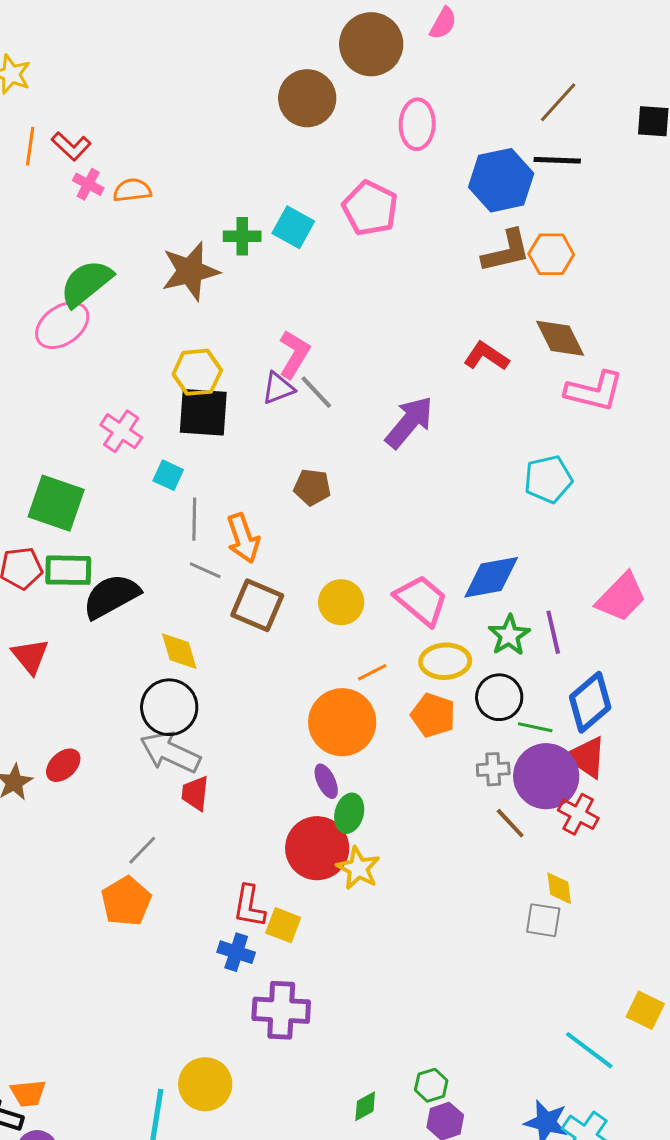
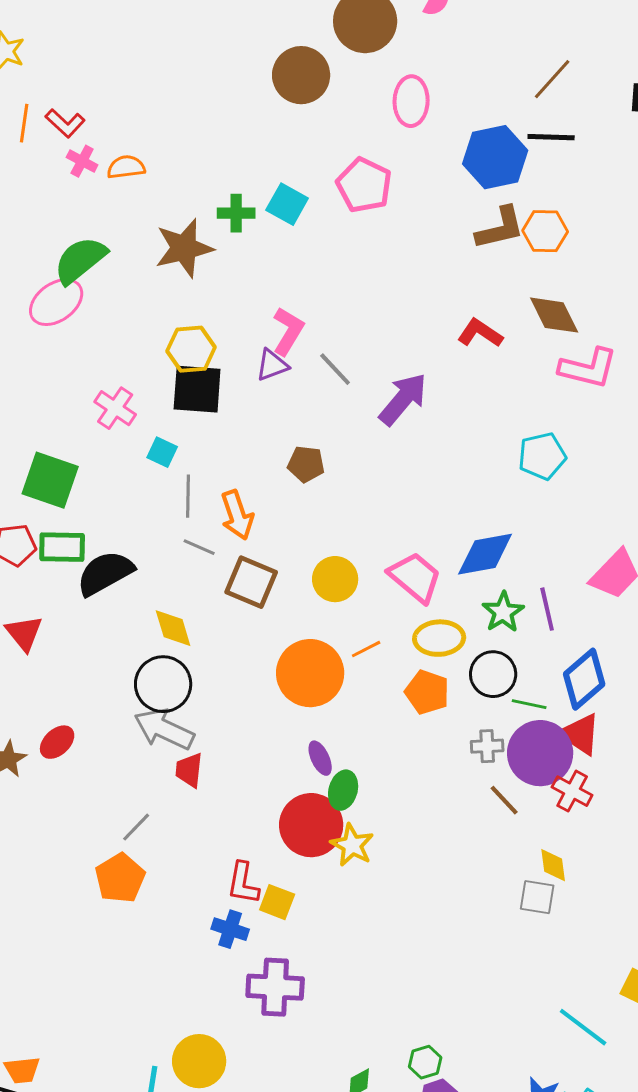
gray line: (316, 392) -> (335, 369), moved
orange circle: (342, 722) -> (310, 673), moved

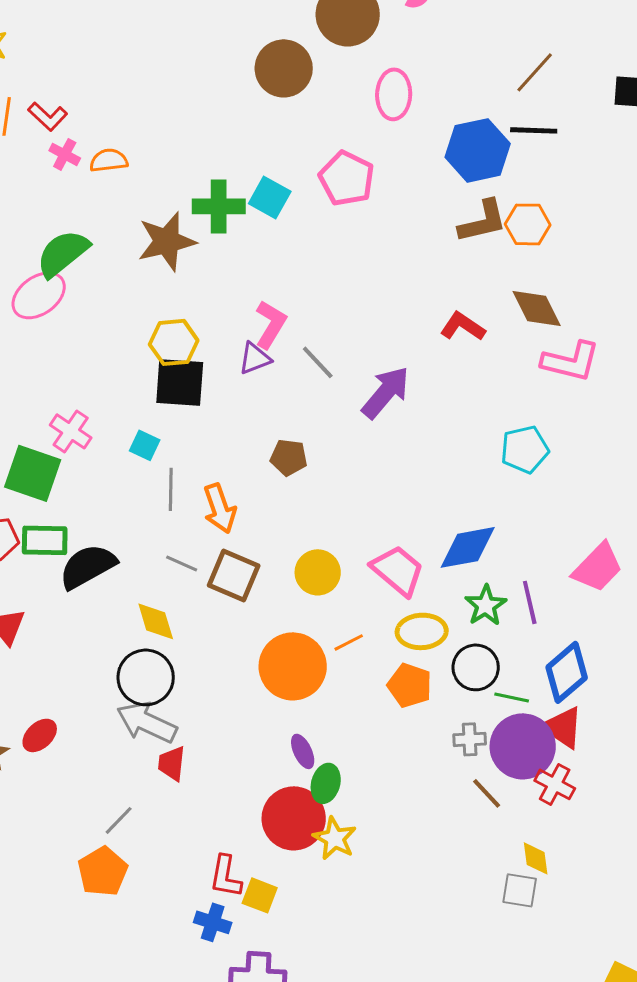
green cross: (236, 213) -> (219, 206), size x1.4
pink cross: (115, 408) -> (71, 431), moved
gray line: (199, 547) -> (182, 563), moved

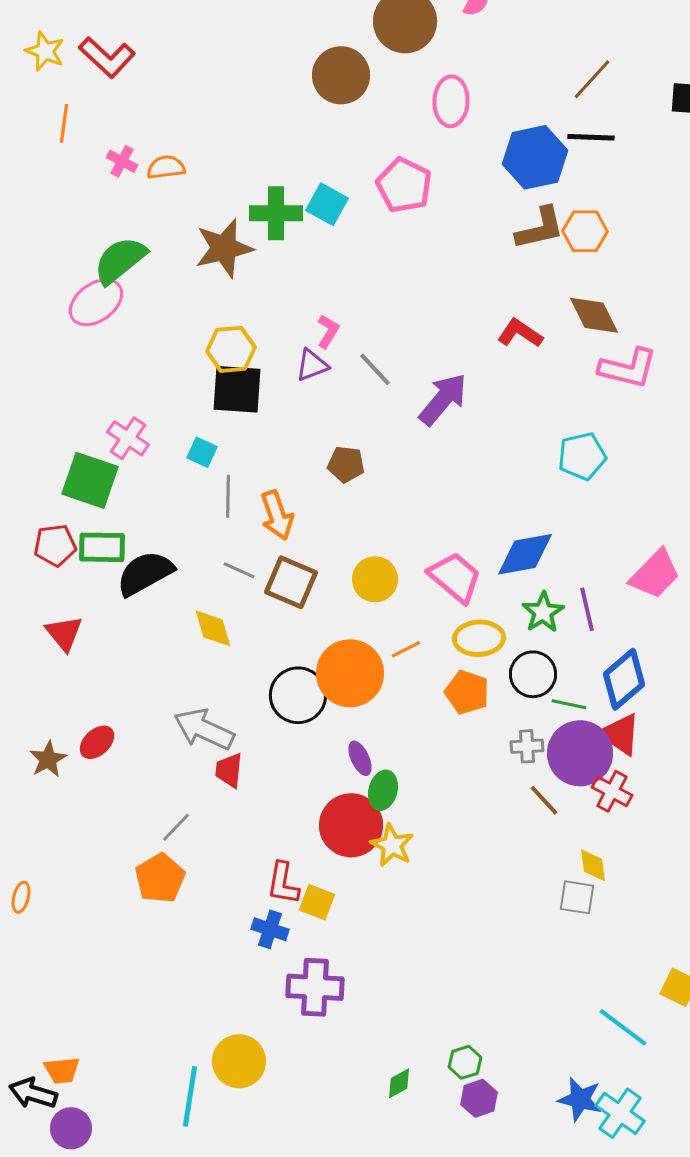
red L-shape: (48, 116) -> (107, 57), moved, size x1.4
pink L-shape: (271, 324) -> (328, 331), size x0.7
black circle: (146, 677) -> (298, 695), moved

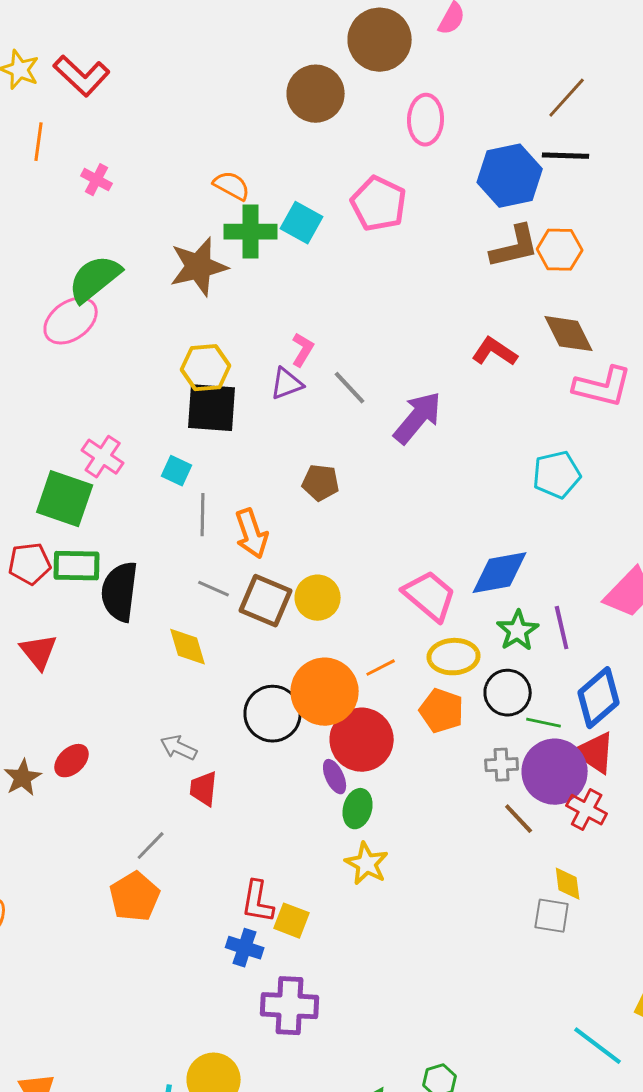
orange semicircle: (166, 167) -> (232, 186), moved, turned 36
black semicircle: (145, 573) -> (120, 592), turned -54
yellow circle: (375, 579) -> (318, 598), moved
gray arrow: (204, 729) -> (179, 748), size x0.6
red circle: (351, 825) -> (362, 740), moved

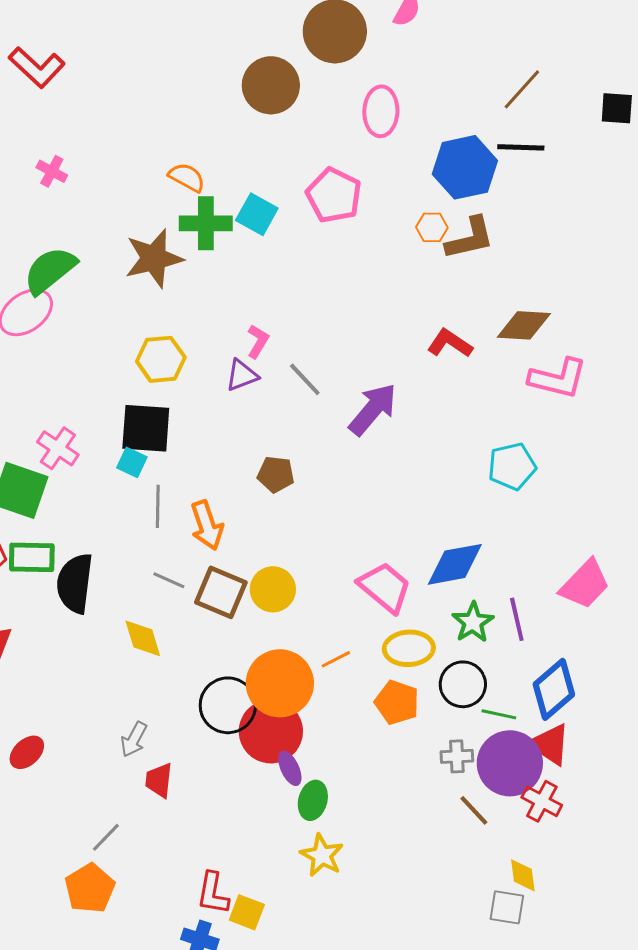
orange hexagon: (560, 250) -> (432, 227), moved, size x0.7
brown diamond: (569, 334) -> (524, 325), turned -60
black square: (212, 408) -> (146, 428), moved
red circle: (362, 740) -> (271, 731), moved
gray arrow: (179, 748) -> (134, 739), turned -87

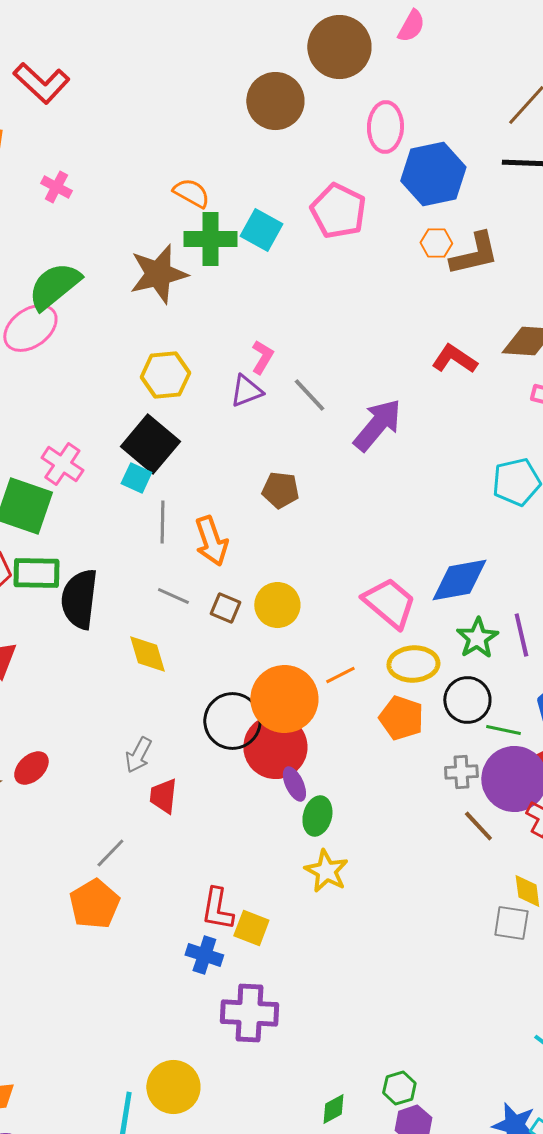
blue hexagon: (465, 167) -> (433, 174), moved
black square: (146, 428) -> (150, 444), turned 36
brown square: (221, 592) -> (225, 608), size x0.6

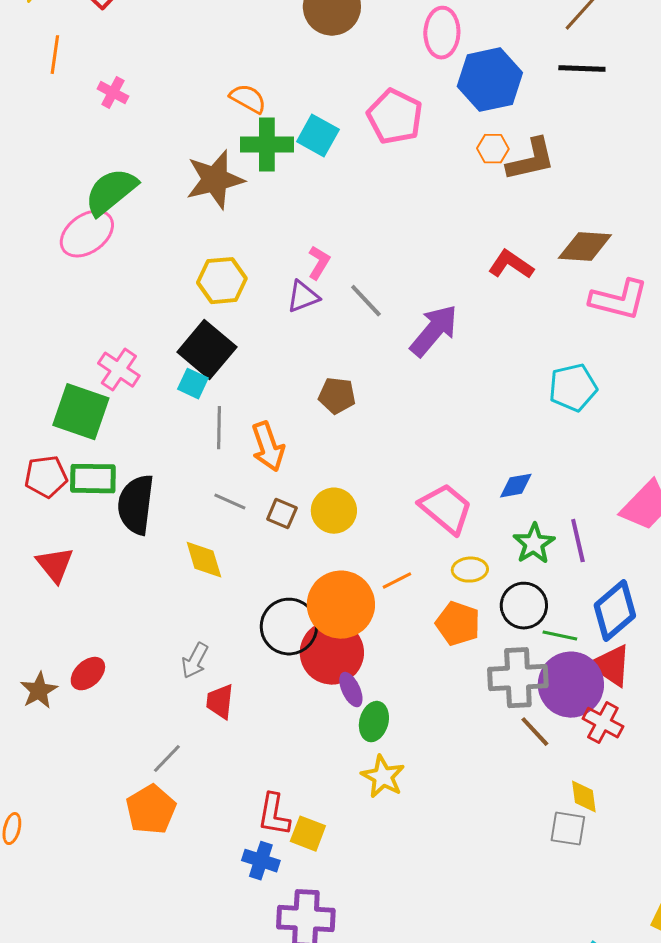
blue diamond: (459, 580) -> (516, 486), size x0.6
yellow ellipse: (413, 664) -> (470, 570), size x0.7
gray cross: (461, 772) -> (518, 678), size x1.8

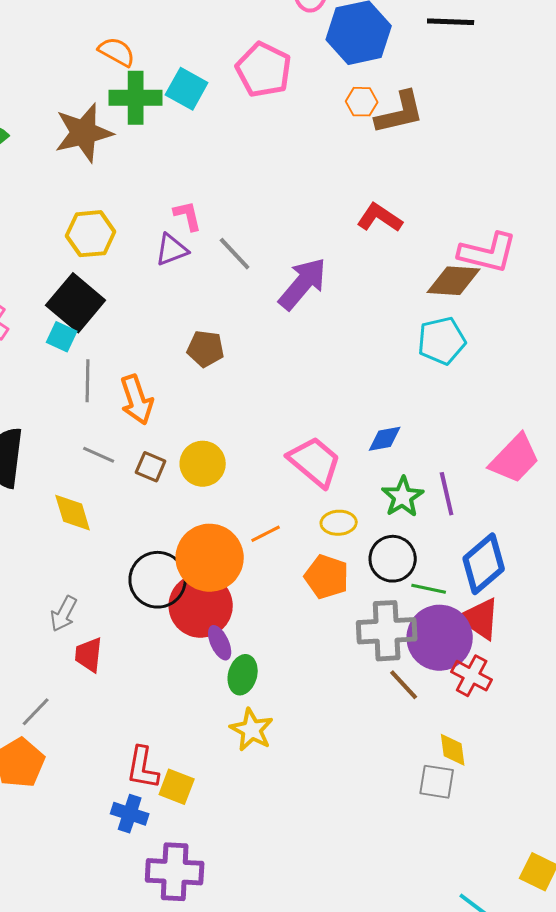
brown diamond: (585, 247) -> (454, 281), moved
pink L-shape: (319, 263) -> (188, 216), turned -44

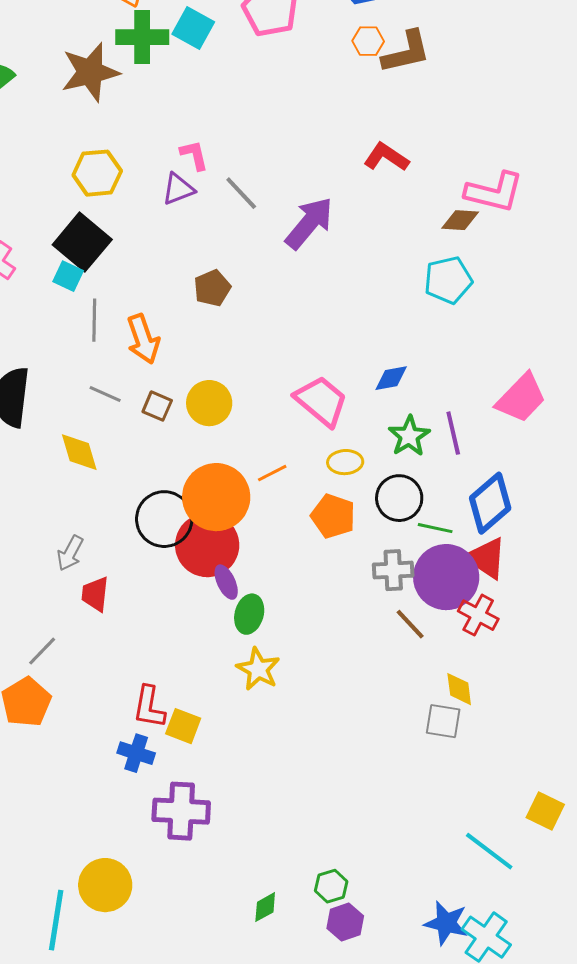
brown diamond: (454, 281) -> (460, 220), size x0.7
brown pentagon: (206, 349) -> (212, 288), turned -30
gray cross: (387, 631) -> (393, 570), size x0.7

